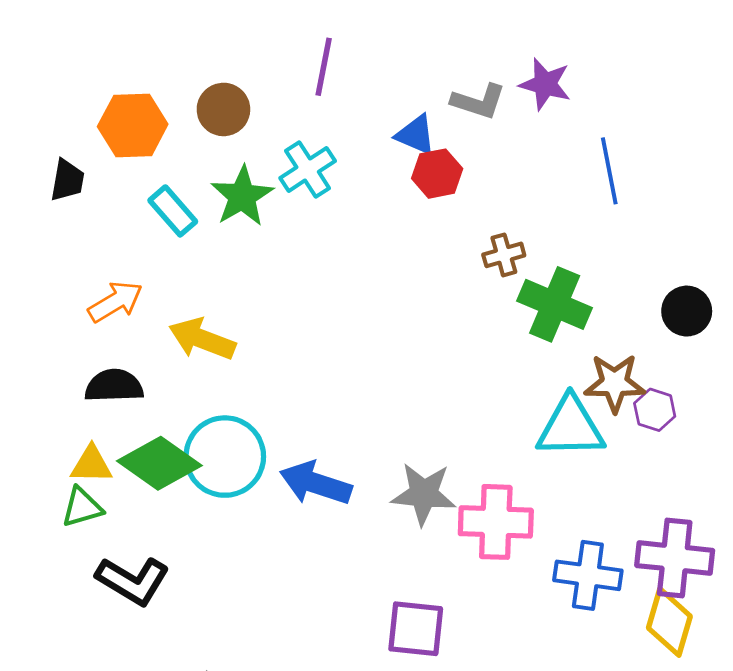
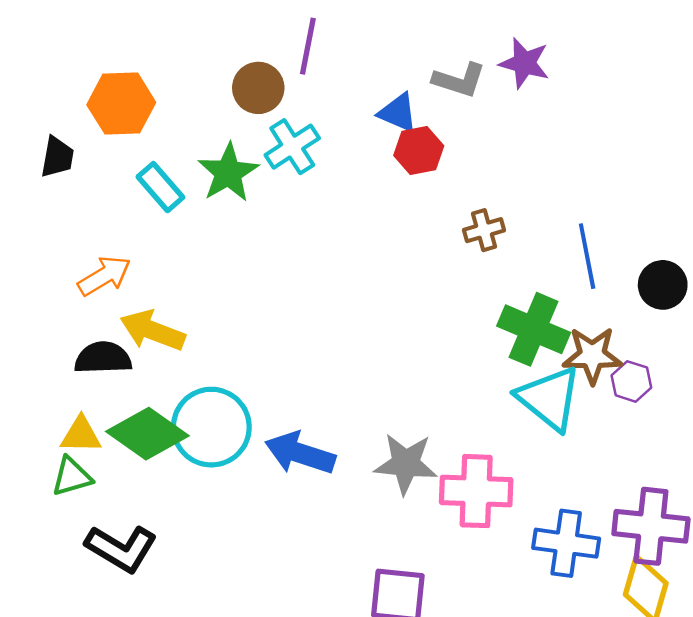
brown circle: (223, 109) -> (258, 88), moved
blue line: (609, 171) -> (587, 256), moved
green cross: (555, 304) -> (534, 329), moved
yellow arrow: (202, 339) -> (153, 331), moved
cyan triangle: (571, 427) -> (549, 398), turned 40

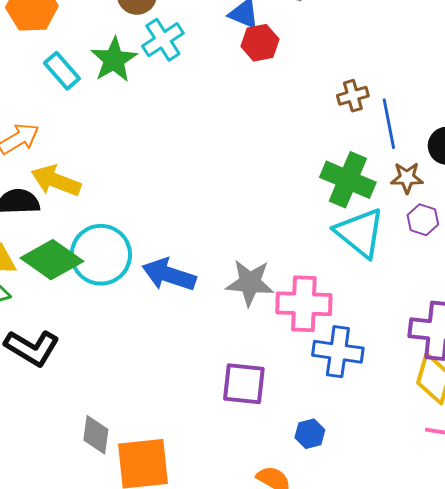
brown cross: (484, 230) -> (353, 96), moved
brown star: (592, 355) -> (407, 178), moved, size x0.7
blue cross: (566, 543) -> (338, 352), moved

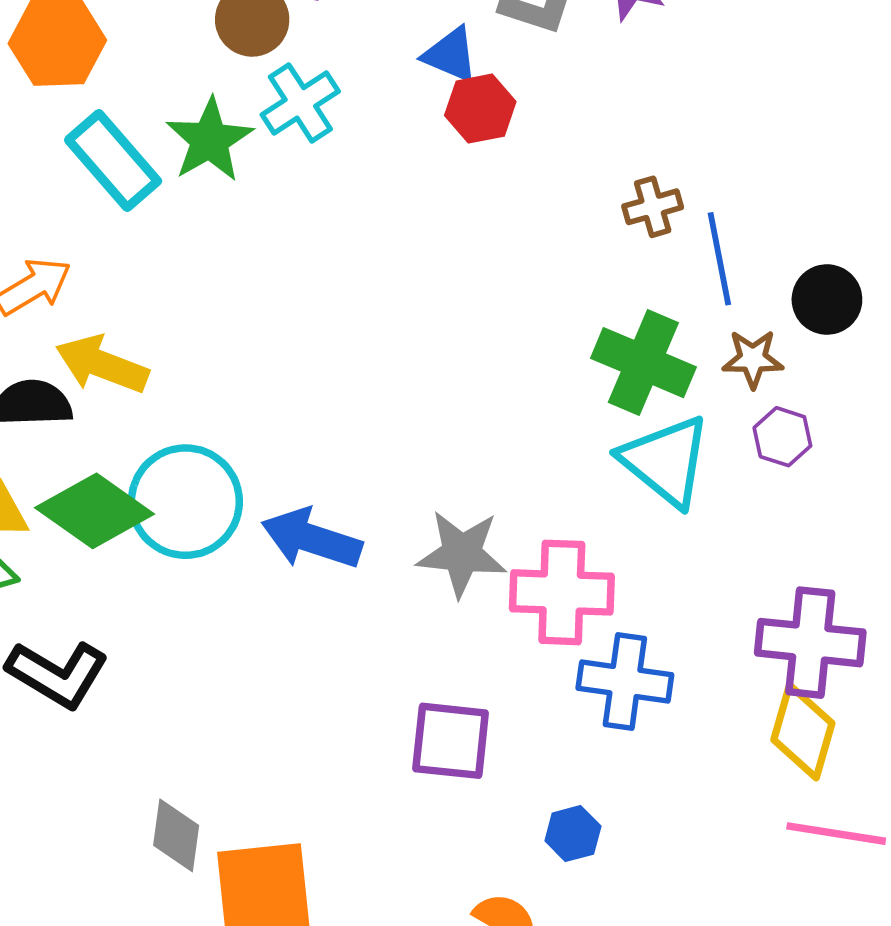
cyan rectangle: (62, 71) -> (113, 160), size x1.4

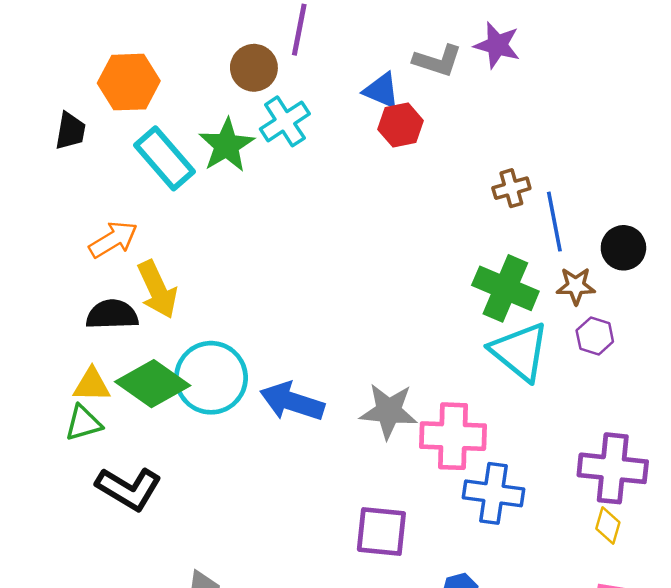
yellow arrow: (102, 364) -> (157, 290), turned -136
yellow diamond: (803, 732) -> (608, 526), size x0.6

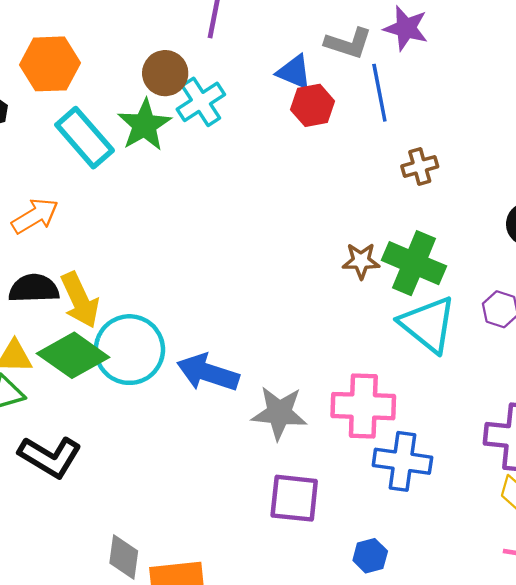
brown circle: (254, 68) -> (165, 73), moved
blue line: (554, 222) -> (379, 93), moved
brown star: (576, 286) -> (361, 261), moved
yellow arrow: (157, 290) -> (80, 300), moved
gray star: (389, 411) -> (279, 413), moved

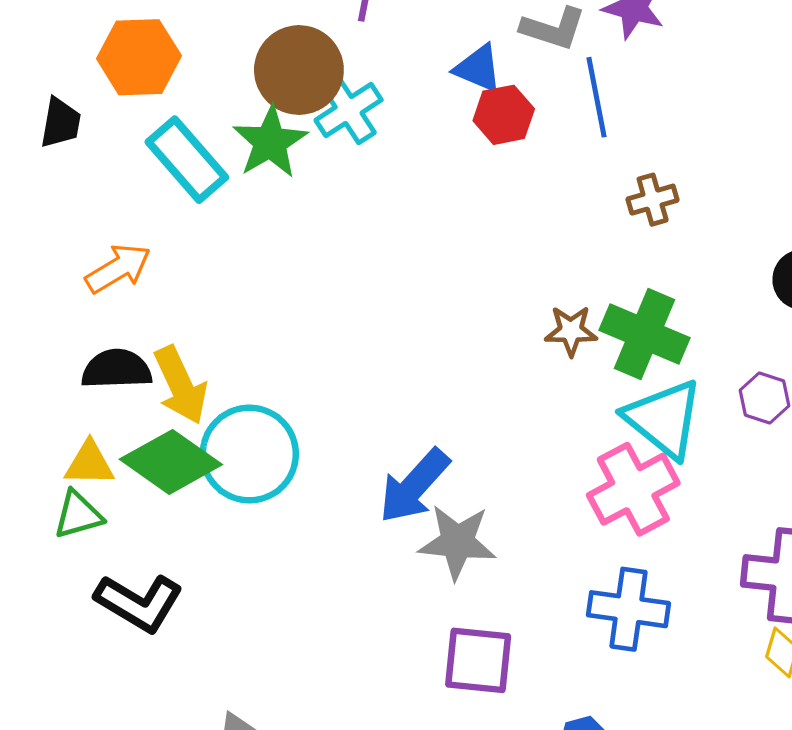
brown circle: (165, 73) -> (299, 70), size x1.4
blue arrow: (208, 373) -> (414, 486), moved, turned -66
pink cross: (363, 406) -> (633, 489), moved, turned -30

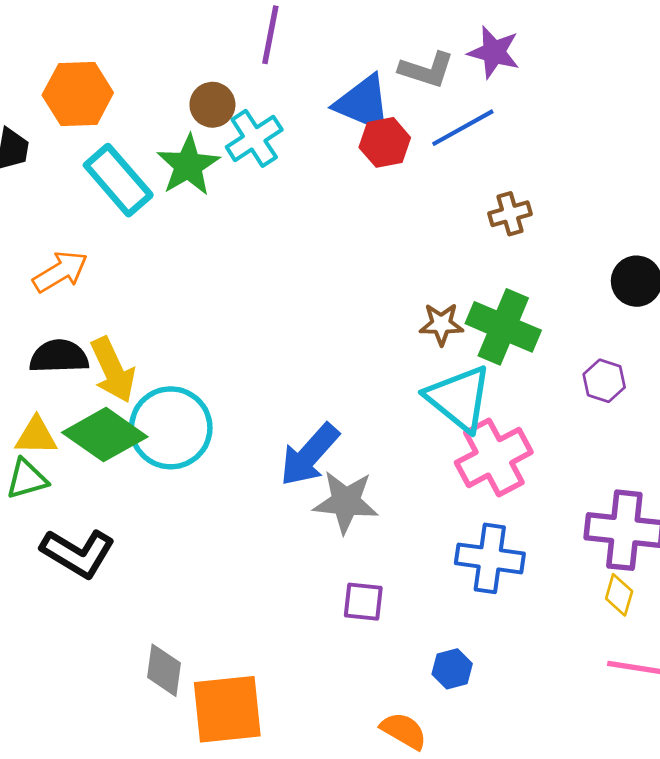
blue triangle: (478, 68) -> (363, 103), size x1.4
brown circle: (299, 70) -> (212, 105), size x0.6
blue line: (597, 97) -> (463, 128), turned 72
cyan triangle: (664, 419) -> (459, 398), moved
purple square: (478, 660) -> (363, 602), size x0.7

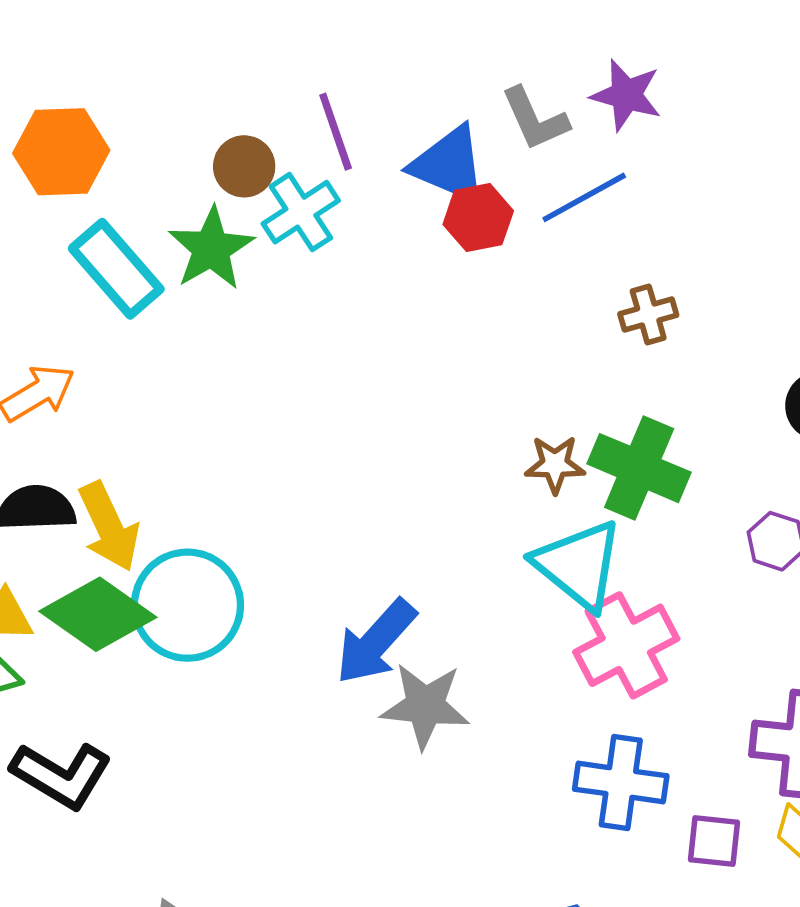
purple line: (270, 35) -> (336, 132), moved, turned -30
gray L-shape: (427, 70) -> (535, 119), turned 48
purple square: (363, 602) -> (714, 841), moved

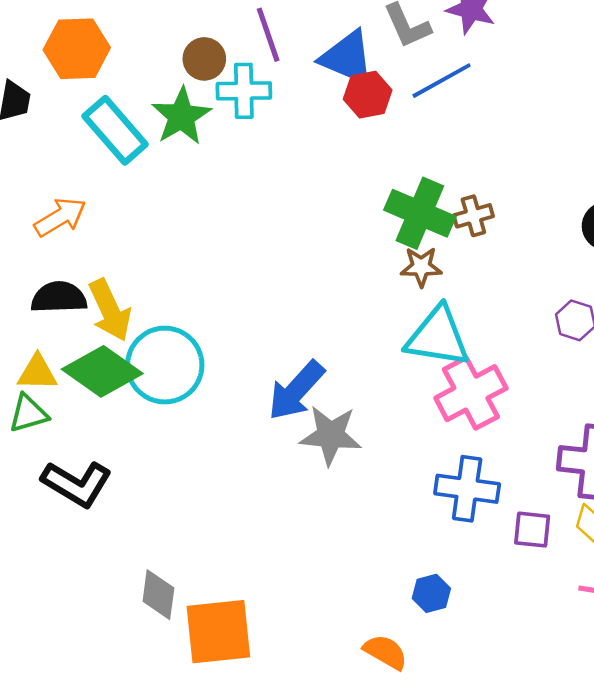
cyan cross: (301, 212) -> (244, 91), turned 32
brown cross: (648, 314) -> (473, 216), moved
green cross: (639, 468) -> (420, 213), moved
cyan triangle: (579, 565) -> (438, 337), turned -30

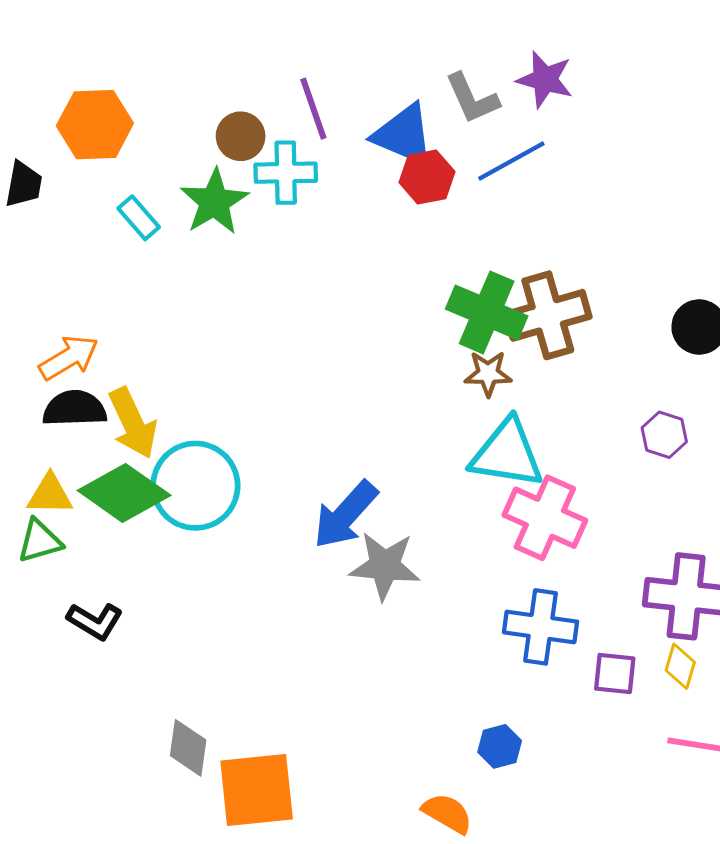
cyan rectangle: (115, 130) -> (139, 218), size x0.6
brown cross: (473, 216) -> (548, 315), size x1.8
orange arrow: (60, 217) -> (69, 358), moved
pink cross: (471, 393) -> (545, 518), turned -38
black L-shape: (77, 484) -> (95, 621), size x0.7

